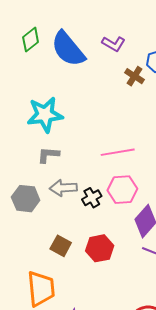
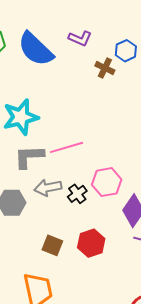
pink line: (118, 152) -> (67, 147), moved
gray L-shape: (48, 155) -> (29, 157), size x1.4

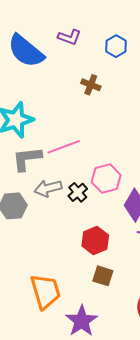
brown cross: (105, 68) -> (91, 85), moved
brown square: (52, 245) -> (103, 276), moved

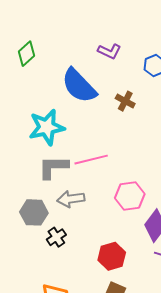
blue semicircle: (26, 51) -> (79, 86), moved
black cross: (78, 192) -> (56, 237), moved

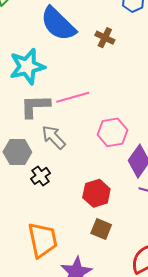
gray arrow: (71, 199) -> (54, 137), turned 56

